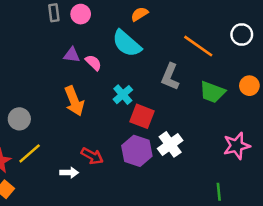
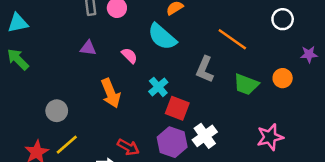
white circle: (242, 35) -> (283, 19), moved
purple triangle: (72, 55) -> (88, 48), moved

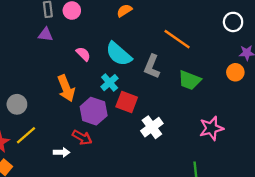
white circle: (283, 19) -> (233, 22), moved
cyan semicircle: (162, 37) -> (119, 54), moved
purple triangle: (88, 48) -> (46, 35), moved
orange circle: (283, 78) -> (235, 72), moved
purple hexagon: (172, 142) -> (94, 111), moved

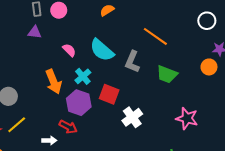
cyan cross: (110, 83) -> (83, 76), moved
pink star: (211, 128) -> (187, 118), turned 30

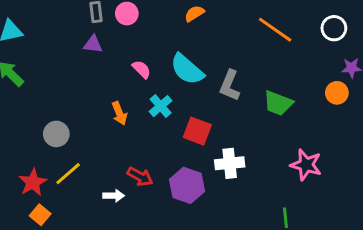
orange line: (155, 36) -> (275, 30), moved
orange arrow: (53, 82) -> (119, 113), size x0.7
purple hexagon: (79, 103) -> (187, 185), moved
white cross: (132, 117) -> (230, 163), turned 30

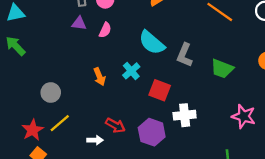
pink semicircle: (142, 69) -> (105, 30), moved, turned 70

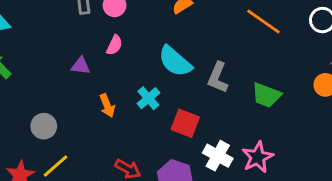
purple triangle: (79, 23) -> (81, 66), moved
white cross: (185, 115) -> (218, 156), turned 35
pink star: (244, 116) -> (258, 157), moved, turned 30

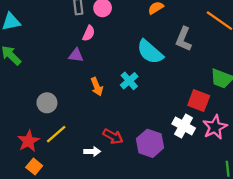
pink semicircle: (115, 45) -> (89, 33), moved
gray L-shape: (218, 78) -> (184, 39), moved
red square: (185, 123) -> (199, 100), moved

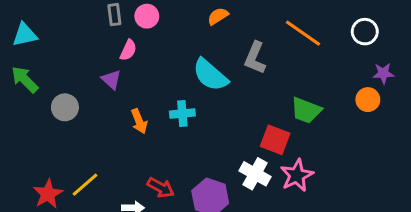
purple triangle: (76, 55) -> (111, 80), turned 35
cyan cross: (129, 81) -> (182, 114), turned 36
gray circle: (47, 103) -> (65, 107), moved

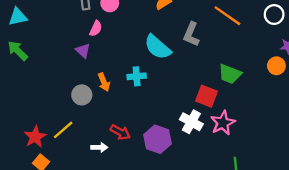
gray circle: (65, 107) -> (82, 95), moved

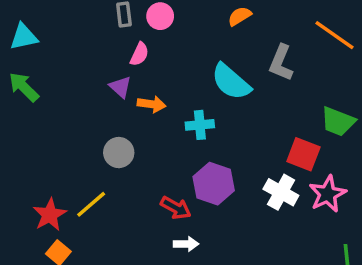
orange arrow: (104, 82) -> (152, 104), moved, turned -60
purple hexagon: (158, 139) -> (214, 184), moved
white arrow: (99, 147) -> (186, 244), moved

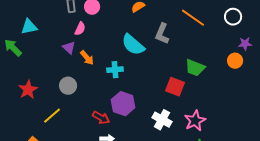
cyan triangle: (24, 37) -> (29, 27), moved
orange arrow: (152, 104) -> (87, 58), turned 42
white cross: (281, 192) -> (162, 120), moved
pink star: (328, 194) -> (195, 121), moved
red star: (50, 215) -> (28, 90), moved

